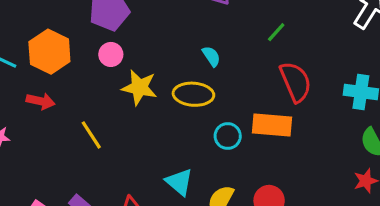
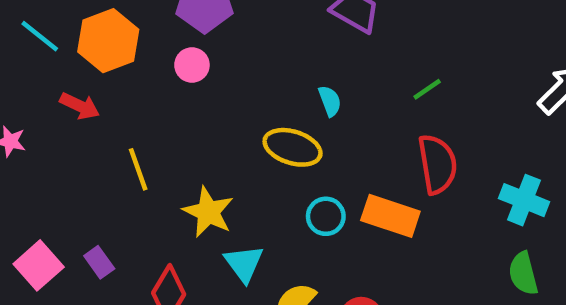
yellow star: (139, 87) -> (208, 212), moved

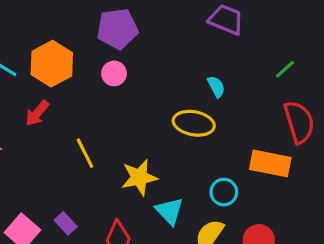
red arrow: (80, 106) -> (37, 113), turned 112
yellow star: (208, 212) -> (139, 177), turned -30
cyan circle: (326, 216) -> (224, 192), moved

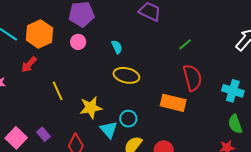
cyan semicircle: (216, 87) -> (117, 47), moved
cyan circle: (224, 192) -> (128, 119), moved

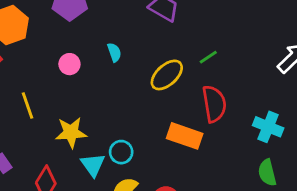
pink circle: (78, 42) -> (69, 64), moved
yellow ellipse: (126, 75) -> (167, 75), moved, turned -60

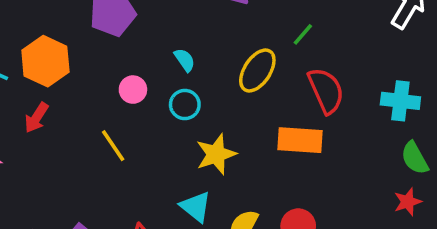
yellow line: (27, 105) -> (113, 146), moved
yellow star: (71, 132) -> (216, 154), moved
cyan circle: (121, 152) -> (185, 105), moved

